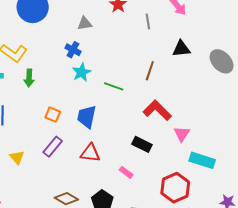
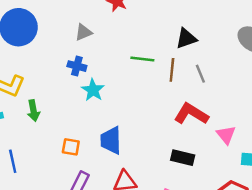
gray line: (148, 21) -> (200, 74), moved
black triangle: (181, 49) -> (186, 38), moved
green line: (114, 86) -> (142, 59), moved

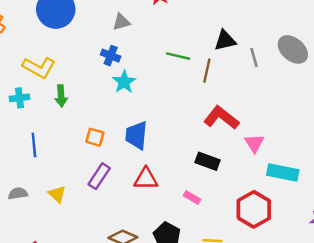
gray line: (200, 74) -> (254, 57), moved

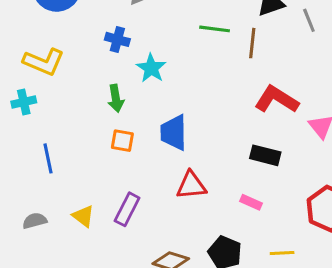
blue cross: (111, 56) -> (117, 39), moved
green arrow: (61, 96) -> (116, 98), moved
purple rectangle: (99, 176) -> (127, 209), moved

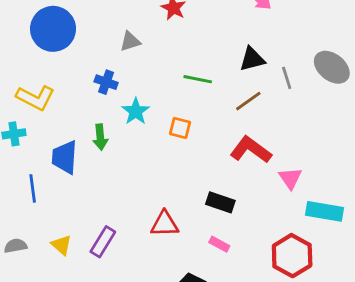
brown line: (252, 43) -> (248, 101), moved, turned 44
blue trapezoid: (174, 133) -> (65, 157), moved
orange square: (122, 141) -> (180, 128), moved
black rectangle: (265, 155) -> (220, 202), moved

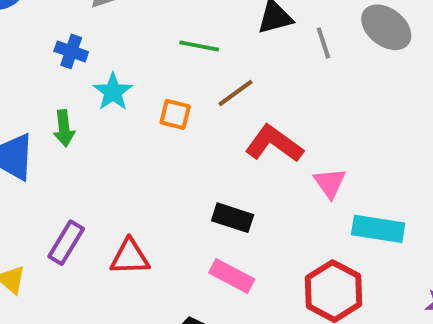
brown line: (248, 101) -> (235, 93), moved
red triangle: (165, 224) -> (130, 257), moved
purple rectangle: (103, 242) -> (66, 243), moved
pink rectangle: (219, 244) -> (232, 276), size x1.5

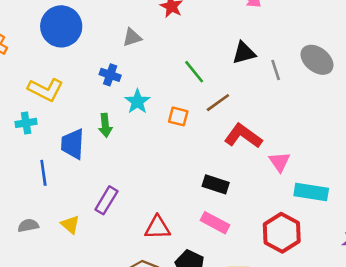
green line: (199, 46) -> (194, 72), turned 40
red triangle: (130, 257) -> (157, 228), moved

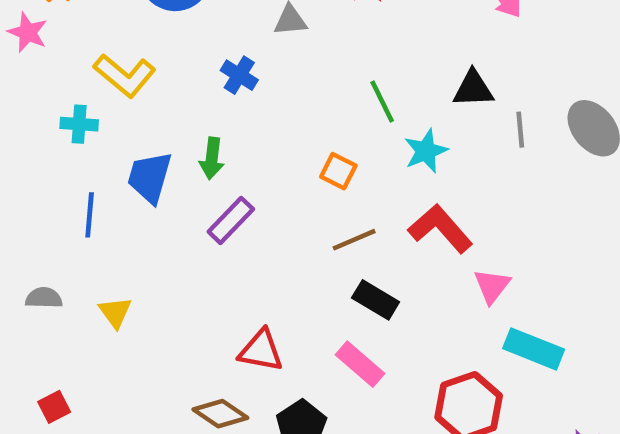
cyan star: (137, 102) -> (426, 151), moved
brown line: (218, 103) -> (354, 240), moved
purple rectangle: (106, 200) -> (231, 220), moved

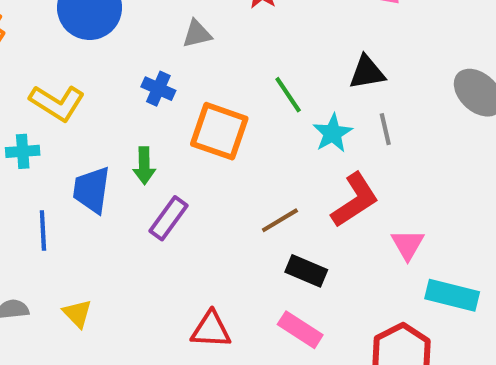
gray line: (520, 130) -> (385, 129), moved
orange square: (338, 171) -> (219, 131), moved, size x1.8
red L-shape: (440, 229) -> (355, 200), turned 106

